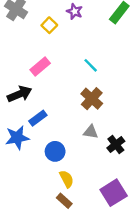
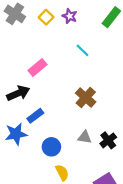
yellow square: (49, 25) -> (46, 17), moved
cyan line: (91, 65) -> (82, 50), moved
gray triangle: (91, 132) -> (85, 137), moved

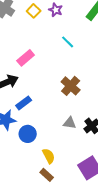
blue circle: (51, 147) -> (28, 134), moved

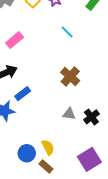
pink rectangle: (26, 58) -> (15, 40), moved
blue circle: (28, 134) -> (27, 153), moved

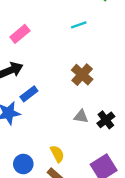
cyan line: (67, 32) -> (79, 25), turned -64
blue circle: (27, 153) -> (23, 164), moved

